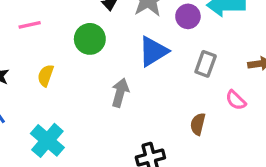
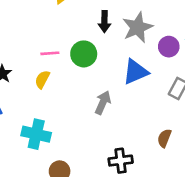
pink line: (30, 25) -> (50, 53), moved
cyan cross: (47, 140) -> (36, 134), turned -36

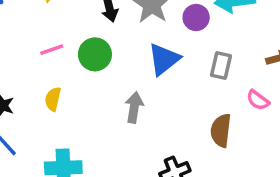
pink line: (50, 53) -> (52, 50), moved
brown semicircle: (164, 138) -> (221, 130), size x1.4

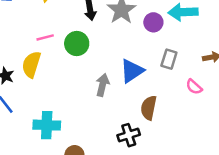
blue triangle: (164, 59) -> (132, 71), moved
yellow semicircle: (53, 99) -> (31, 64), moved, size x1.5
brown semicircle: (221, 130) -> (149, 108), moved

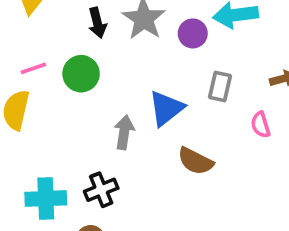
pink semicircle: (194, 87) -> (261, 125), turned 36
brown semicircle: (149, 108) -> (195, 161), turned -70
black cross: (129, 135) -> (101, 190), moved

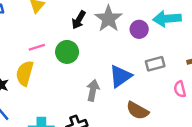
black arrow: (97, 23) -> (79, 20), turned 42
gray rectangle: (220, 86) -> (155, 64), turned 60

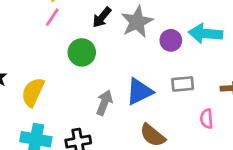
pink line: (37, 47) -> (52, 17), moved, turned -49
yellow semicircle: (25, 73) -> (33, 92), moved

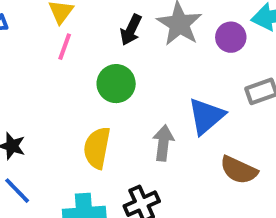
yellow semicircle: (33, 92) -> (97, 148), moved

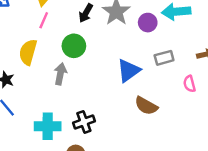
gray arrow: (163, 143) -> (60, 74), moved
yellow semicircle: (97, 148) -> (28, 52), moved

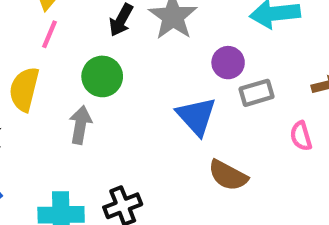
purple circle: (148, 23) -> (228, 63), moved
blue triangle: (129, 71) -> (196, 116), turned -35

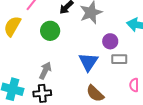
gray arrow: (80, 125) -> (45, 71), moved

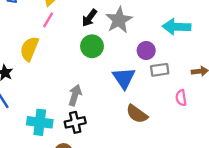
green circle: (50, 31) -> (92, 46), moved

